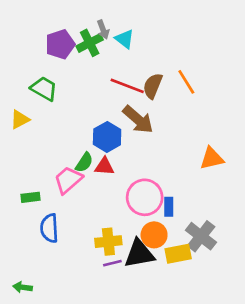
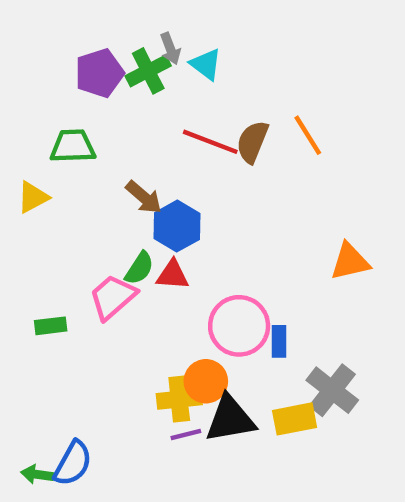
green trapezoid: (44, 89) -> (73, 146), turned -32
brown arrow: (138, 119) -> (144, 197), moved, size x0.7
blue semicircle: (49, 228) -> (73, 463), moved, turned -148
orange circle: (154, 235) -> (206, 381), moved

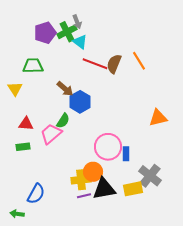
cyan triangle: (206, 64) -> (80, 42), moved
yellow triangle: (33, 197) -> (15, 89), turned -35
red triangle: (173, 275) -> (26, 124), moved
blue semicircle: (73, 463) -> (36, 194), moved

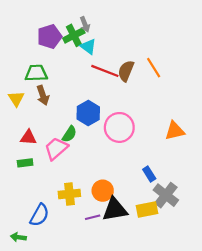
brown arrow: (65, 89) -> (43, 95), moved, turned 30
pink circle: (108, 147) -> (119, 127), moved
blue rectangle: (126, 154) -> (149, 174), moved, turned -32
yellow cross: (81, 180) -> (69, 194), moved

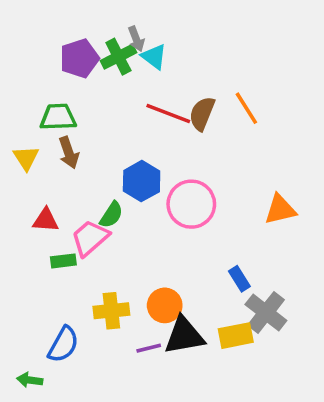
cyan triangle: (88, 47) -> (154, 57), moved
green rectangle: (25, 163) -> (63, 261), moved

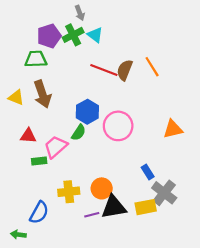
gray arrow: (136, 39) -> (80, 13), moved
green trapezoid: (58, 117) -> (36, 59), moved
brown arrow: (69, 153) -> (42, 94), size x1.4
yellow triangle: (26, 158) -> (16, 97), turned -35
green semicircle: (111, 215) -> (79, 133), moved

